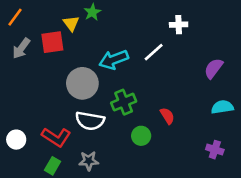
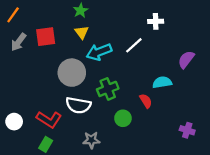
yellow triangle: (71, 23) -> (82, 32), moved
cyan semicircle: (222, 107) -> (162, 82), moved
gray star: (89, 161) -> (91, 140), moved

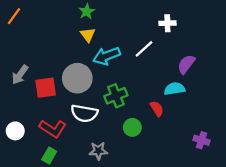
red square: (46, 37) -> (46, 88), moved
gray arrow: (18, 42) -> (20, 75), moved
purple semicircle: (186, 60) -> (186, 64), moved

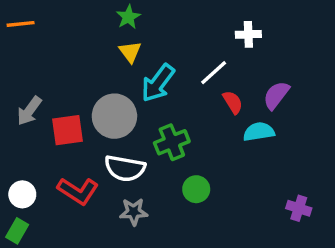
orange line: (14, 16) -> (21, 24), turned 48
cyan arrow: (107, 56) -> (158, 83), turned -32
red semicircle: (157, 109) -> (233, 102), moved
gray star: (98, 151) -> (134, 212), moved
green rectangle: (49, 155) -> (17, 231), moved

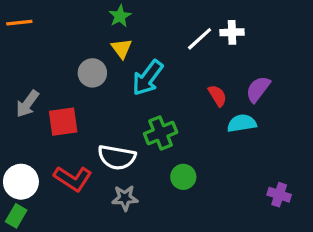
white line: (214, 73) -> (200, 39), moved
gray circle: (114, 116) -> (92, 73), moved, size x0.7
white circle: (22, 194) -> (21, 182), size x1.4

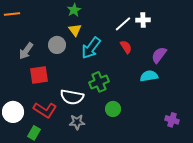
red semicircle: (217, 96) -> (126, 47), moved
gray arrow: (27, 104) -> (26, 51), moved
green rectangle: (16, 216) -> (34, 133), moved

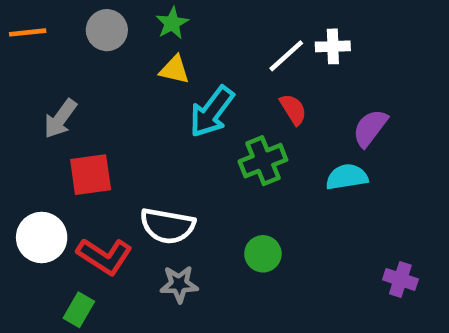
yellow triangle: (75, 30) -> (174, 70), turned -40
gray circle: (57, 45) -> (107, 30), moved
green cross: (99, 82) -> (263, 161), moved
white circle: (13, 112) -> (42, 237), moved

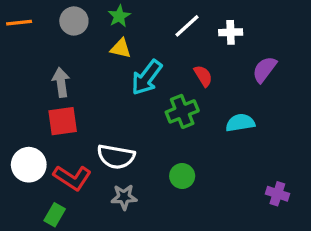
white line: (286, 56) -> (187, 26), moved
gray arrow: (60, 119) -> (61, 82), moved, turned 136
purple semicircle: (370, 128) -> (264, 69), moved

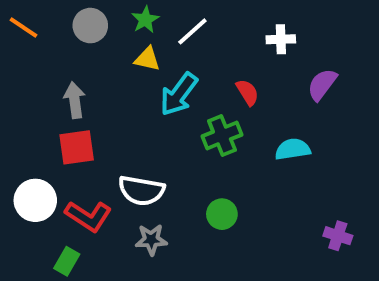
orange line: (19, 23) -> (24, 27), turned 40
white line: (187, 26) -> (192, 31), moved

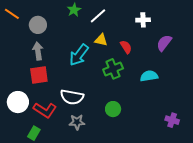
gray circle: (90, 26) -> (38, 25), moved
yellow triangle: (147, 59) -> (101, 40), moved
cyan arrow: (179, 94) -> (79, 55), moved

